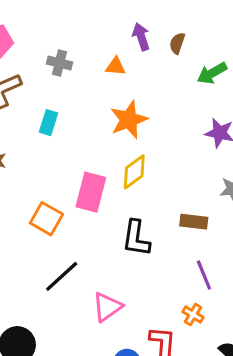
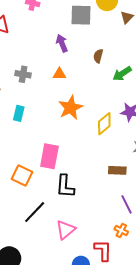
purple arrow: (141, 37) -> (62, 43), moved
yellow diamond: (134, 172) -> (104, 124), moved
black L-shape: (136, 238) -> (65, 186), moved

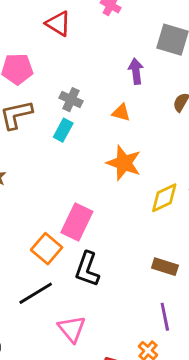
orange star: (71, 108) -> (124, 163), turned 30
cyan rectangle: (19, 113) -> (63, 130), moved
orange square: (22, 176) -> (47, 249), moved
pink triangle: (66, 230) -> (72, 329), turned -45

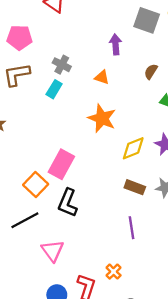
brown rectangle: (165, 267) -> (135, 187), moved
purple line: (165, 317) -> (131, 228), moved

